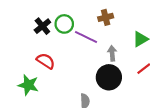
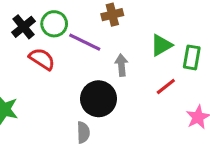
red semicircle: (46, 61) -> (42, 59), moved
black circle: (109, 77) -> (99, 99), moved

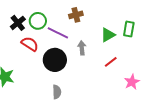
green rectangle: (192, 57) -> (129, 29), moved
black circle: (99, 99) -> (55, 60), moved

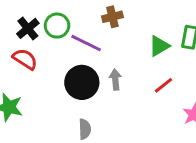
red semicircle: (30, 44) -> (25, 59), moved
gray arrow: (82, 48) -> (115, 80), moved

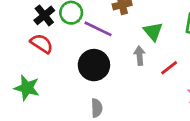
green triangle: (159, 46) -> (153, 31), moved, turned -40
gray arrow: (115, 80) -> (140, 56), moved

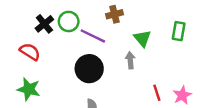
red semicircle: (42, 44) -> (30, 52), moved
red line: (169, 68) -> (157, 93), moved, turned -70

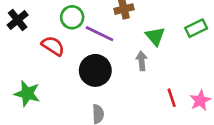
black cross: (44, 24) -> (18, 20), moved
green rectangle: (179, 31) -> (196, 28), turned 54
red semicircle: (30, 52) -> (53, 46), moved

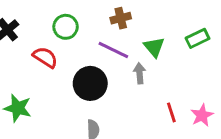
purple line: (99, 34) -> (113, 50), moved

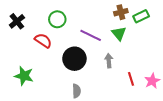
brown cross: (121, 18) -> (121, 12), moved
green rectangle: (198, 38) -> (141, 16), moved
gray arrow: (140, 73) -> (109, 61), moved

